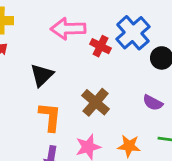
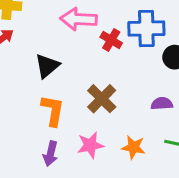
blue cross: (133, 33) -> (146, 28), turned 36
purple semicircle: (153, 103) -> (162, 104), turned 144

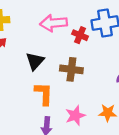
brown cross: (102, 99) -> (71, 69), moved, turned -30

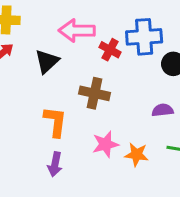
black triangle: (35, 61) -> (47, 61), moved
pink star: (75, 116) -> (105, 144), moved

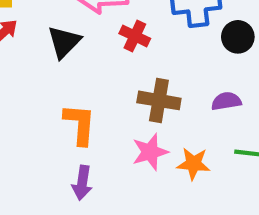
red cross: (110, 50) -> (135, 36), moved
brown cross: (95, 93) -> (159, 100), moved

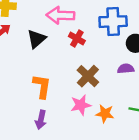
brown cross: (159, 100) -> (88, 76), turned 30
purple semicircle: (226, 101) -> (126, 69), moved

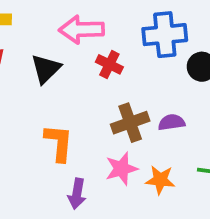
purple semicircle: (126, 69) -> (171, 122), moved
brown cross: (88, 76) -> (130, 123), turned 30
purple arrow: (41, 120) -> (77, 194), moved

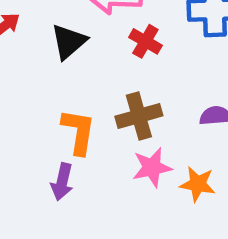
brown cross: (130, 123) -> (139, 116), moved
purple arrow: (77, 194) -> (62, 182), moved

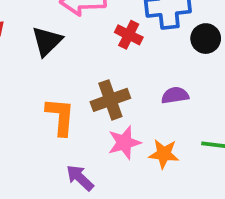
red cross: (145, 41) -> (129, 35), moved
purple arrow: (62, 182) -> (80, 178), moved, turned 124

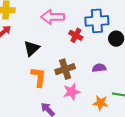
black triangle: (47, 41) -> (32, 48), moved
orange star: (164, 154) -> (100, 103), moved

